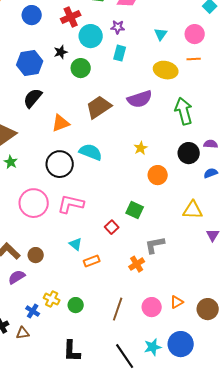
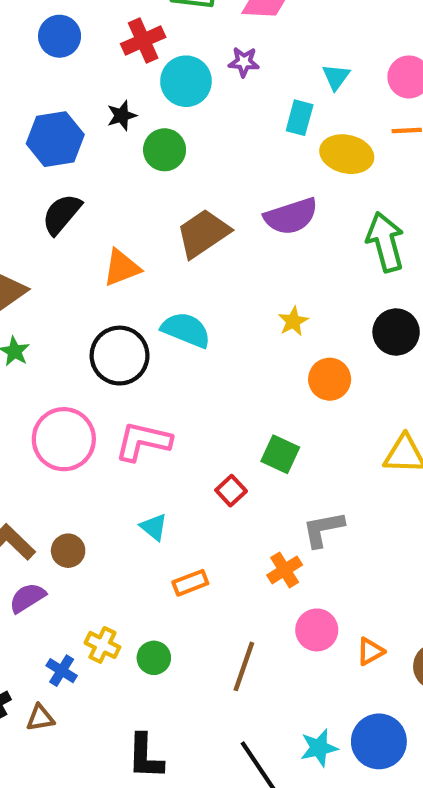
cyan rectangle: (120, 53) -> (300, 118), moved
orange rectangle: (92, 261) -> (190, 583), moved
pink circle: (152, 307) -> (317, 630), moved

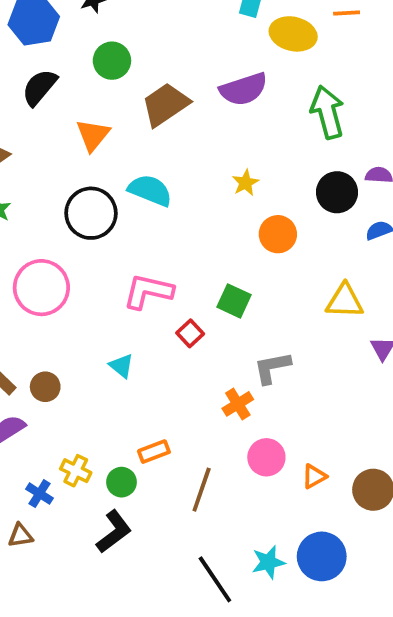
green circle: (165, 150) -> (112, 61), moved
orange triangle: (122, 268) -> (93, 135), turned -30
pink L-shape: (143, 441) -> (148, 291), moved
orange rectangle: (190, 583) -> (154, 452), moved
black L-shape: (145, 756) -> (114, 532), moved, turned -129

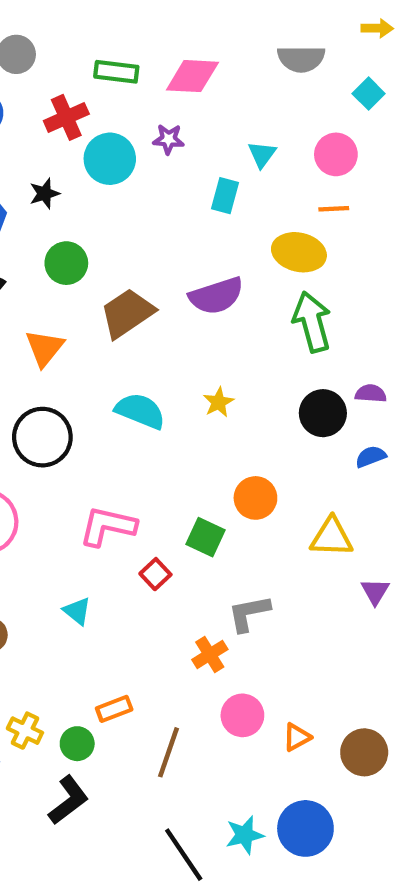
yellow ellipse: (293, 34) -> (299, 252), moved
cyan semicircle: (150, 190) -> (140, 411), moved
orange circle: (278, 234) -> (255, 498), moved

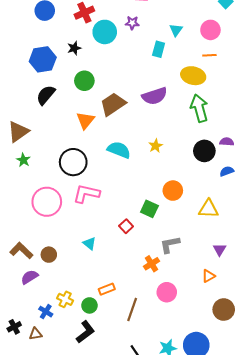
orange triangle: (45, 348) -> (85, 120), moved
pink L-shape: (108, 526) -> (86, 194), moved
purple triangle: (375, 591) -> (220, 250), moved
orange triangle: (297, 737) -> (208, 276), moved

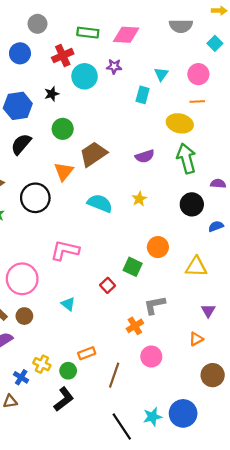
purple semicircle: (155, 96) -> (145, 156), moved, size x0.7
purple semicircle: (227, 142) -> (218, 184), moved
black circle: (73, 162) -> (35, 198), moved
pink circle: (47, 202) -> (22, 279), moved

